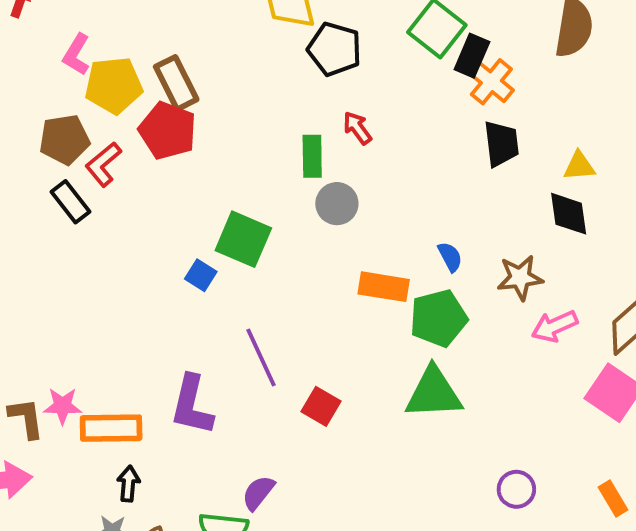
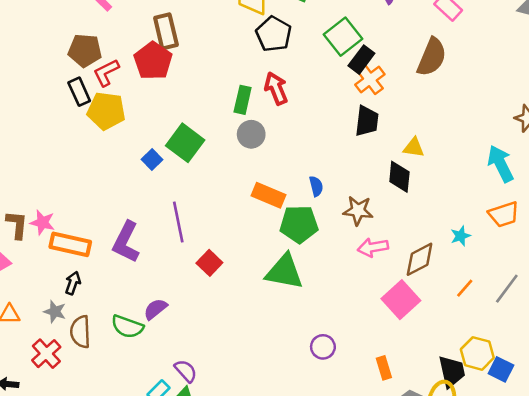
yellow pentagon: (114, 85) -> (106, 111), moved
red arrow: (357, 128) -> (276, 88), size x1.4

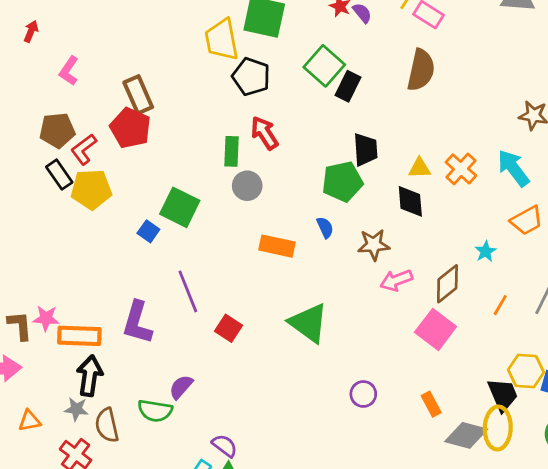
orange cross: (370, 79) -> (461, 169), moved
green pentagon: (299, 224) -> (342, 182), moved
green triangle: (284, 272) -> (308, 323), turned 36
black arrow: (73, 283) -> (90, 376), size x1.6

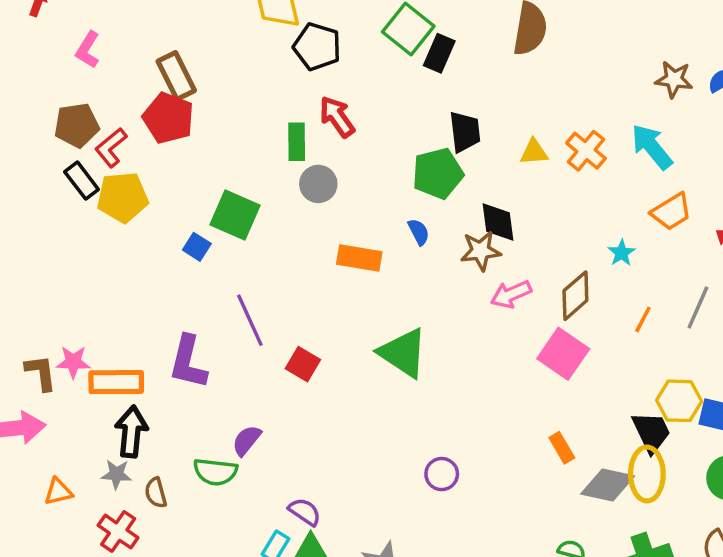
black diamond: (410, 201) -> (498, 222), moved
purple circle: (363, 394) -> (442, 474), moved
brown semicircle: (107, 425) -> (156, 493), size x0.7

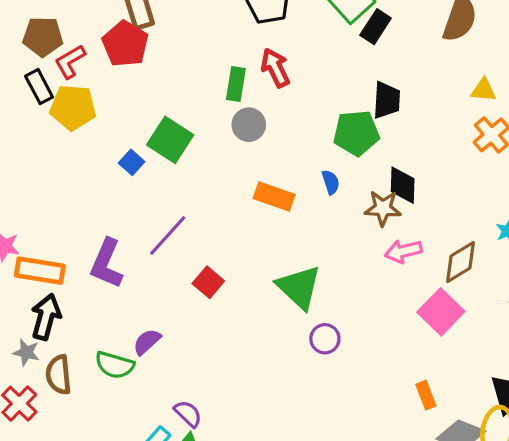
yellow triangle: (534, 152) -> (484, 90), moved
purple line: (250, 320) -> (168, 235), turned 57
purple circle: (442, 474) -> (325, 339), moved
brown semicircle: (156, 493) -> (59, 375), size x1.4

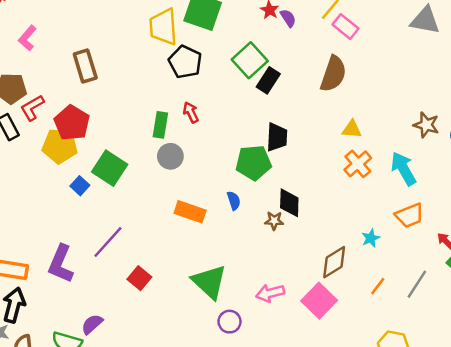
red pentagon: (125, 44) -> (72, 123), moved
red arrow: (275, 68) -> (191, 112), size x0.7
yellow pentagon: (73, 107) -> (60, 146), moved
brown star: (383, 208) -> (274, 221), size x0.7
pink arrow: (403, 251) -> (270, 293), moved

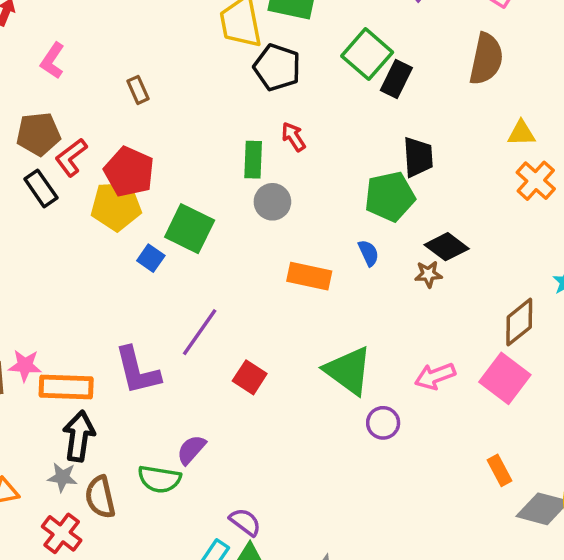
brown rectangle: (85, 66) -> (138, 90), size x0.6
black diamond: (289, 203) -> (447, 247), turned -48
purple L-shape: (61, 264) -> (137, 371), turned -30

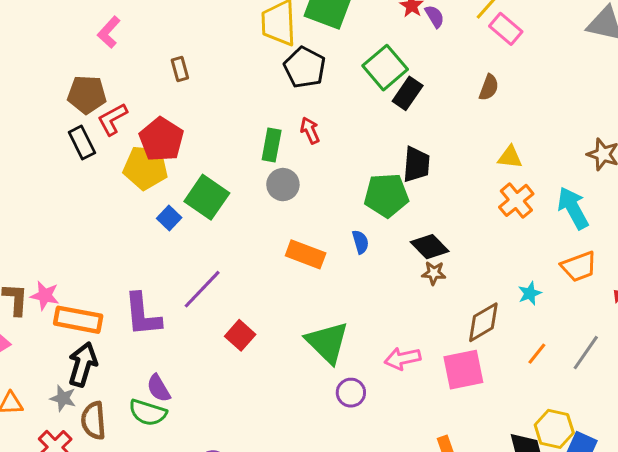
brown semicircle: (486, 59) -> (489, 87), size x0.6
brown star: (428, 274) -> (434, 273), moved
pink square: (505, 378) -> (463, 370), turned 33
purple semicircle: (191, 450) -> (159, 388), moved, turned -80

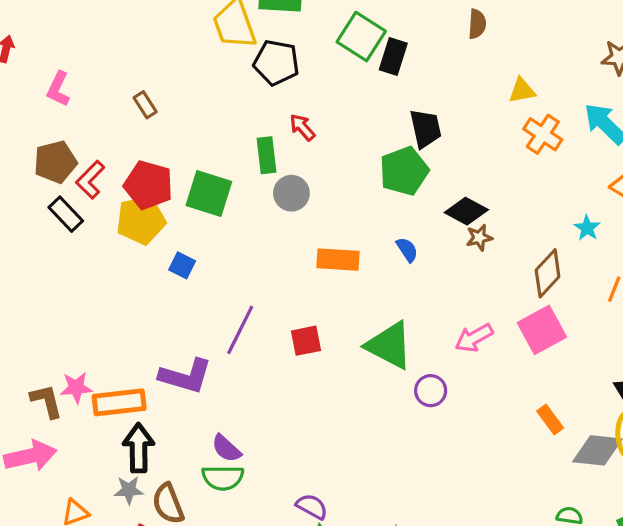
green square: (207, 197) -> (209, 193), moved
blue semicircle: (360, 242) -> (407, 250), moved
purple L-shape: (143, 315) -> (186, 376), turned -51
red square: (240, 335) -> (306, 341), moved, turned -36

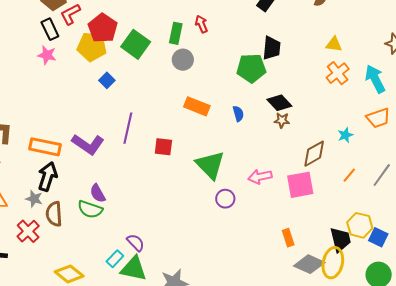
purple line: (240, 330) -> (128, 128), turned -32
pink star: (76, 388) -> (47, 55), moved

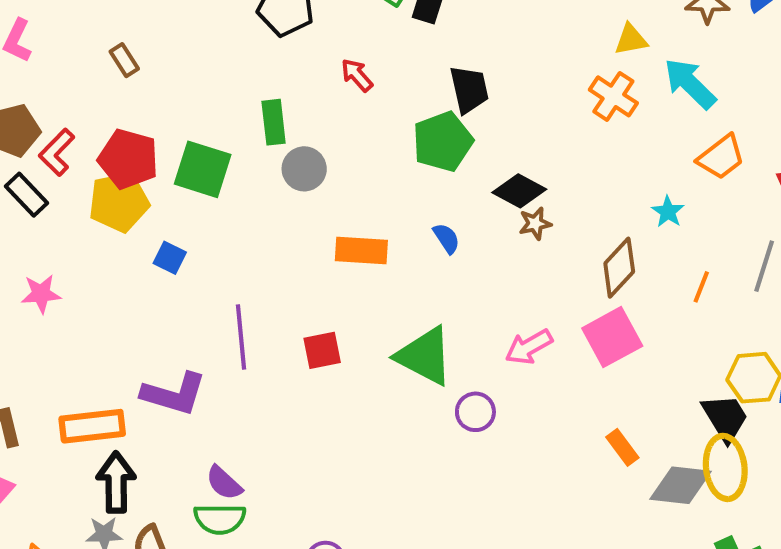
red arrow: (201, 24) -> (357, 75), moved
yellow triangle: (334, 44) -> (631, 40), moved
pink star: (47, 55) -> (41, 294), moved

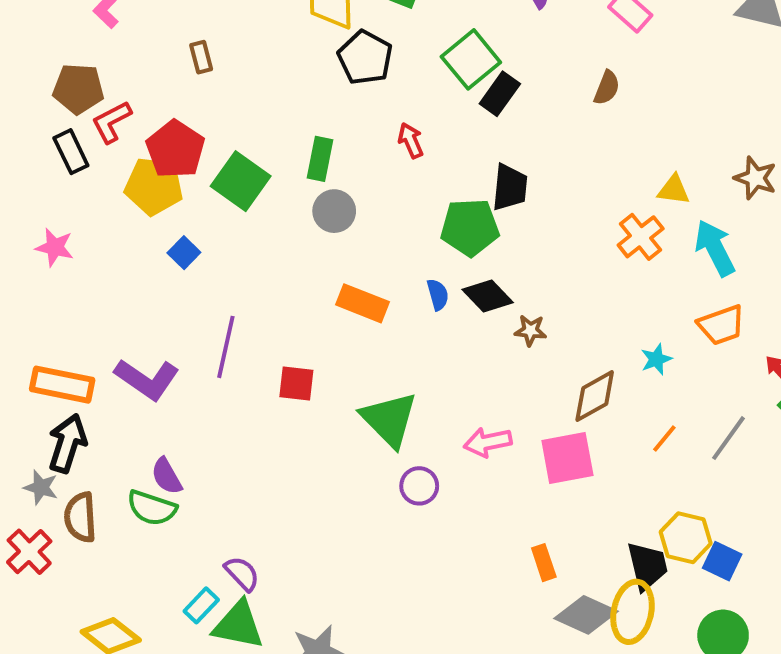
black diamond: (519, 191) -> (488, 296), moved
blue semicircle: (446, 238) -> (438, 295), moved

